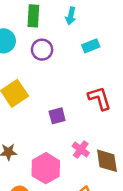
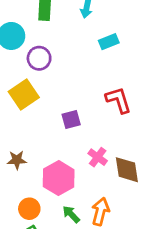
purple circle: (42, 50) -> (39, 58), moved

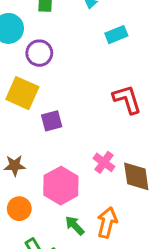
yellow square: (24, 94) -> (22, 93), turned -32
purple square: (71, 120) -> (52, 121), moved
orange circle: (29, 209) -> (19, 209), moved

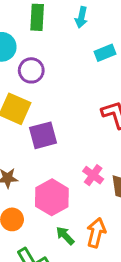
purple square: (52, 121) -> (43, 135), size x1.4

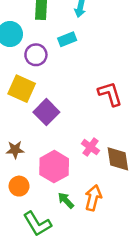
cyan rectangle: (105, 53) -> (67, 39), moved
purple square: (43, 135) -> (46, 112), turned -30

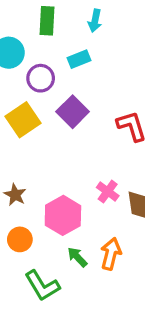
yellow square: (22, 89) -> (23, 120), turned 32
purple square: (46, 112) -> (73, 112), moved
brown star: (15, 150) -> (15, 195), turned 30

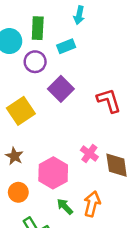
green rectangle: (47, 21) -> (38, 28), moved
yellow square: (23, 120) -> (21, 111), moved

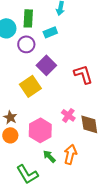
yellow square: (21, 111) -> (30, 86), moved
orange circle: (18, 192) -> (10, 135), moved

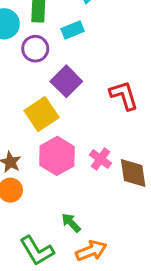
pink hexagon: (40, 130) -> (57, 156), moved
orange arrow: (70, 154) -> (91, 251), moved, turned 54

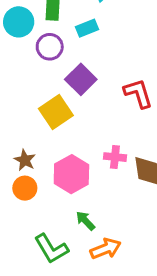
pink hexagon: (57, 156) -> (71, 174), moved
pink cross: (101, 159) -> (115, 157), turned -30

